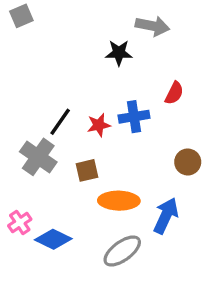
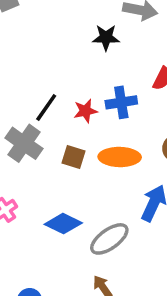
brown square: (87, 170) -> (73, 157), turned 30
orange ellipse: (119, 201) -> (120, 157), moved
blue diamond: (53, 239) -> (63, 224), moved

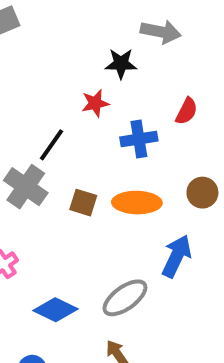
red star: (85, 111) -> (95, 103), moved
blue diamond: (63, 224) -> (55, 310), moved

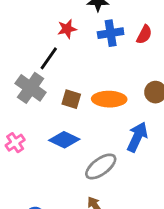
red star: (95, 103) -> (67, 29), moved
blue cross: (139, 139) -> (111, 33), moved
blue diamond: (55, 310) -> (64, 140), moved

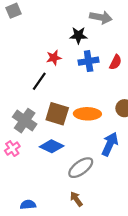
gray cross: (31, 88) -> (25, 121), moved
brown square: (71, 99) -> (57, 114), size x1.5

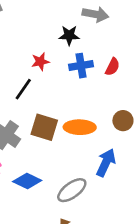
blue diamond: (52, 146) -> (27, 181), moved

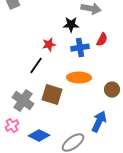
red semicircle: (112, 67) -> (102, 40), moved
orange ellipse: (80, 127) -> (79, 78), moved

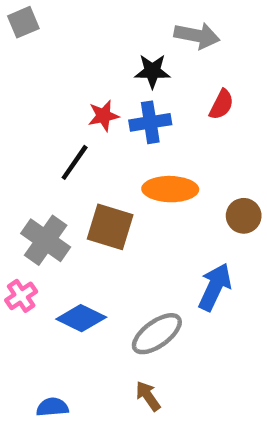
blue cross: (80, 48) -> (150, 122), moved

